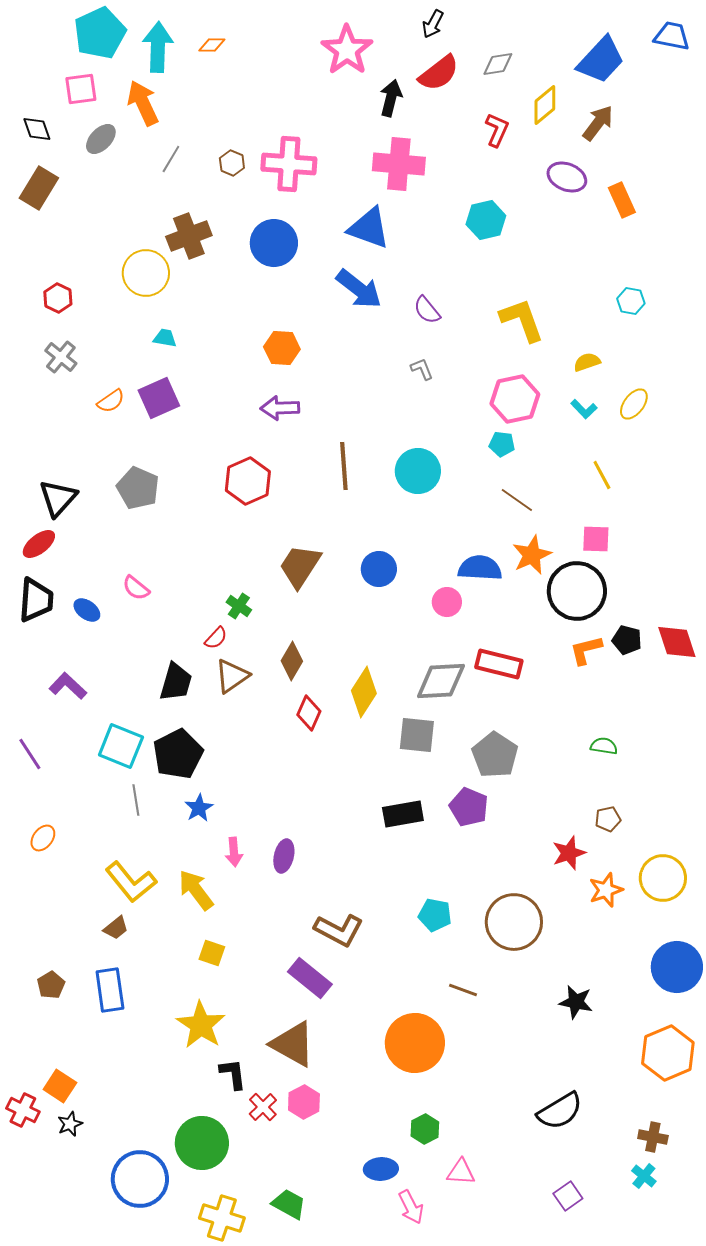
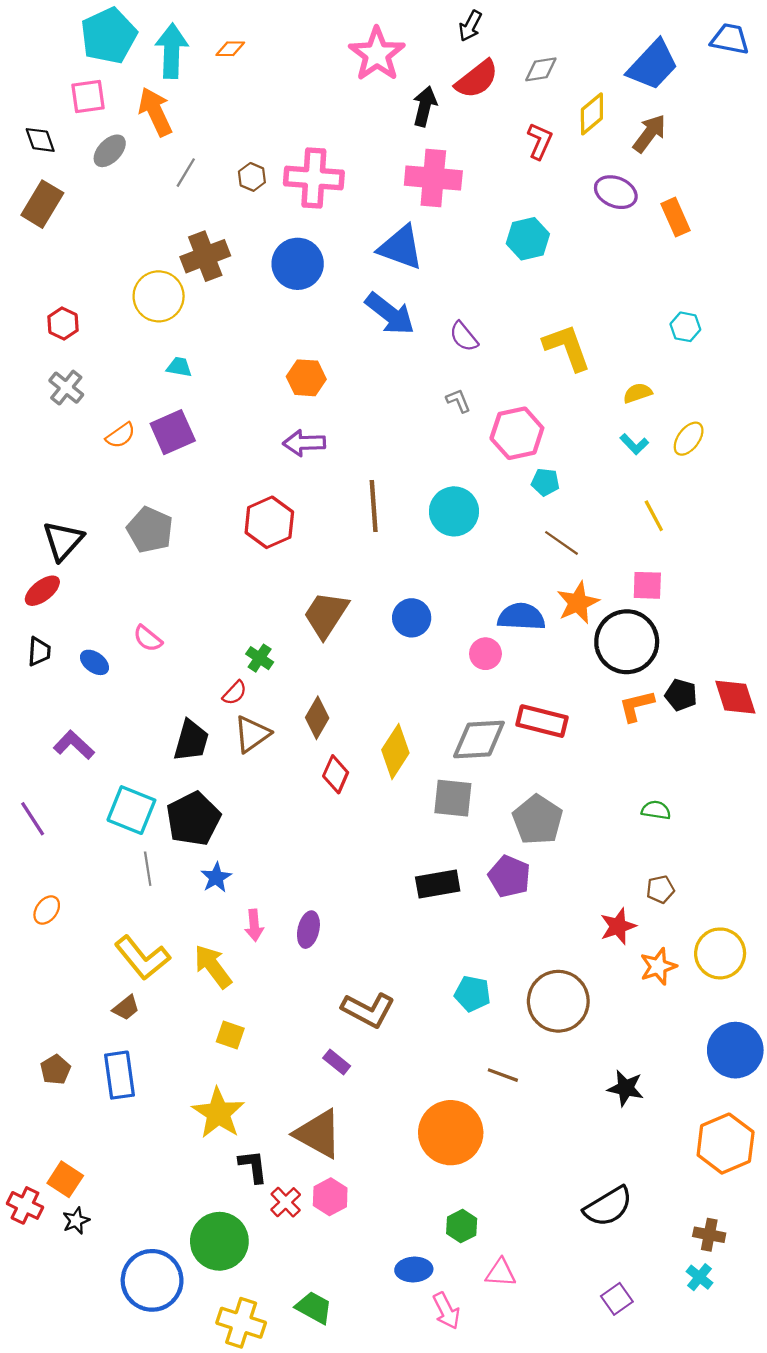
pink hexagon: (515, 399) -> (517, 433), moved
black trapezoid: (36, 600) -> (39, 652), size x0.6
purple rectangle: (310, 978) -> (337, 1062), size x0.6

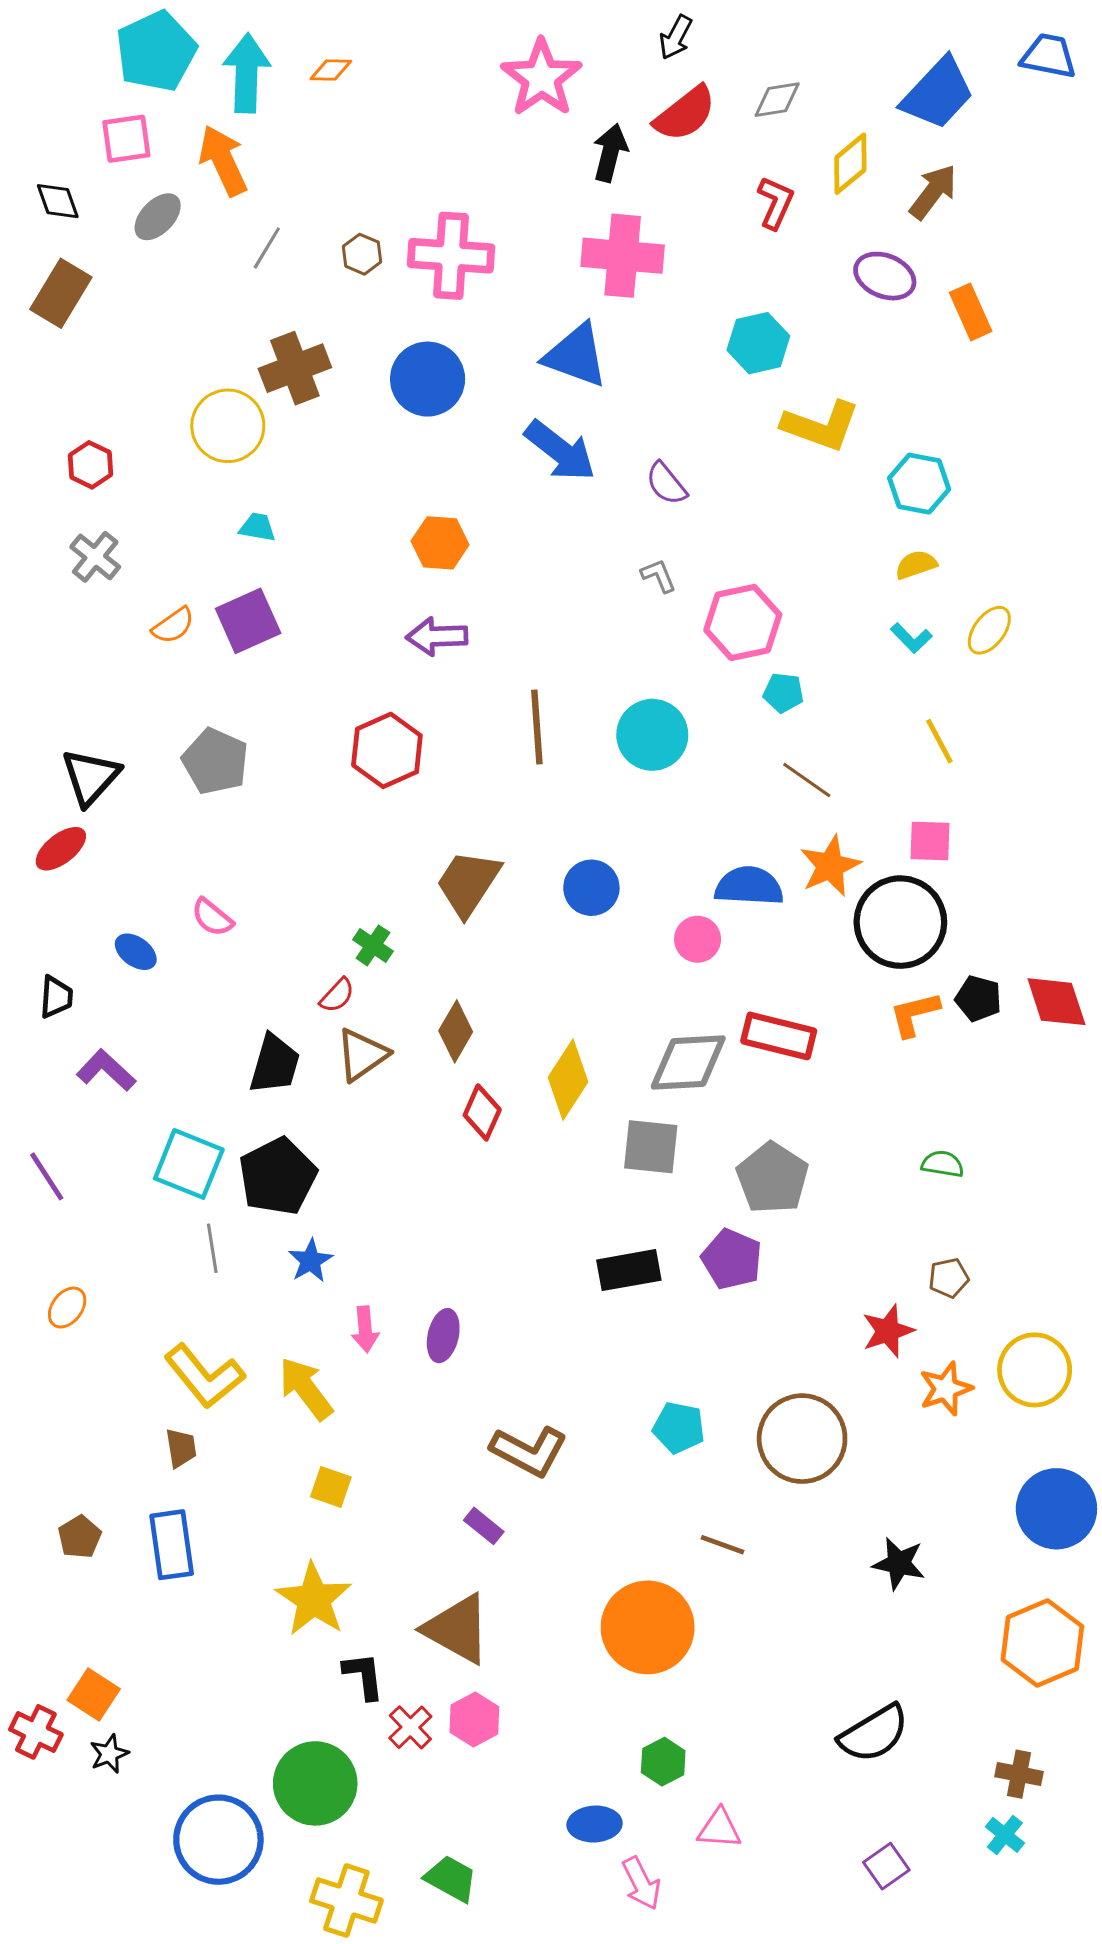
cyan hexagon: (685, 327) -> (919, 484), moved, size x1.4
yellow L-shape: (567, 347) -> (821, 426), moved, turned 130
black trapezoid: (39, 652) -> (56, 997), moved
brown trapezoid: (126, 1008) -> (181, 1448), turned -60

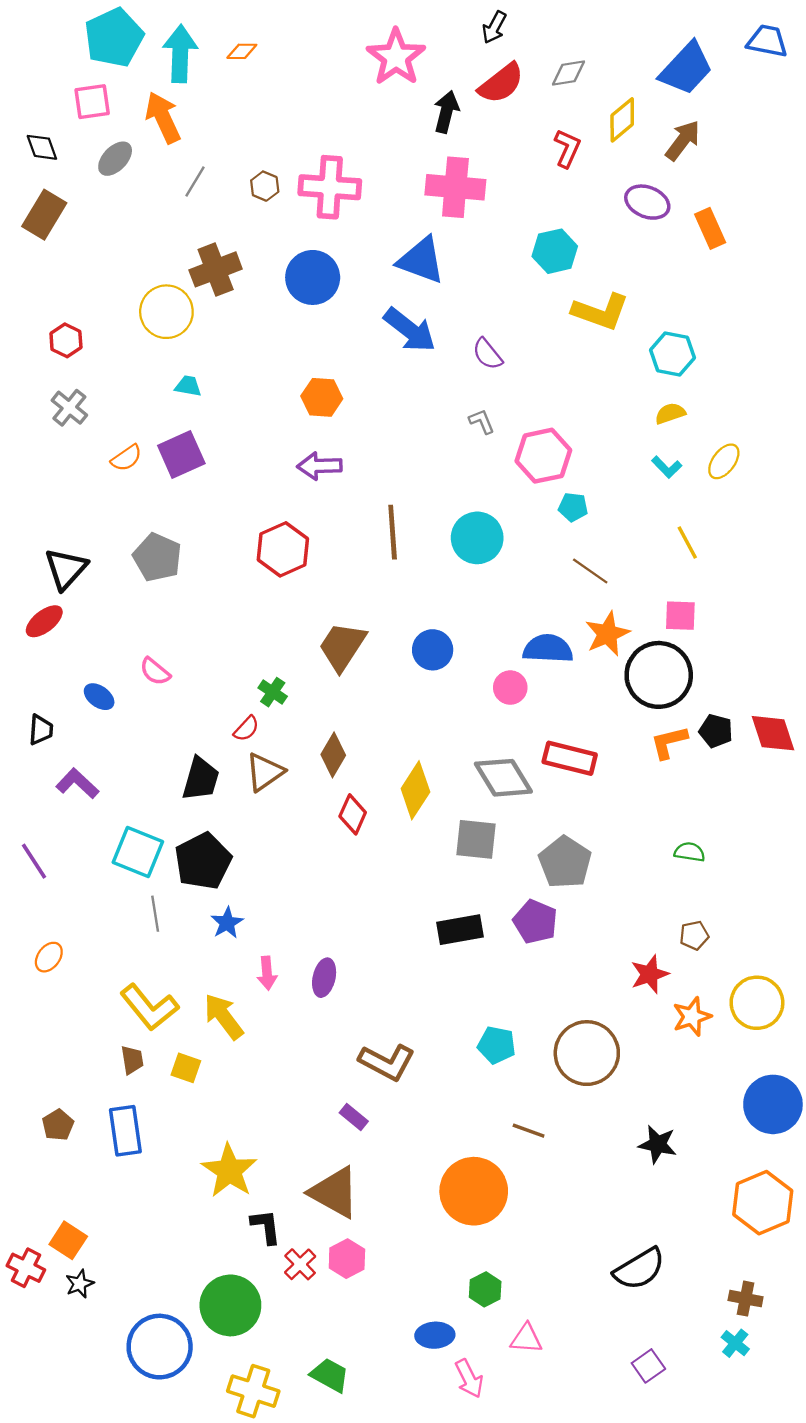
gray diamond: (688, 1063) -> (503, 778), turned 62
yellow square: (331, 1487) -> (186, 1068), moved

